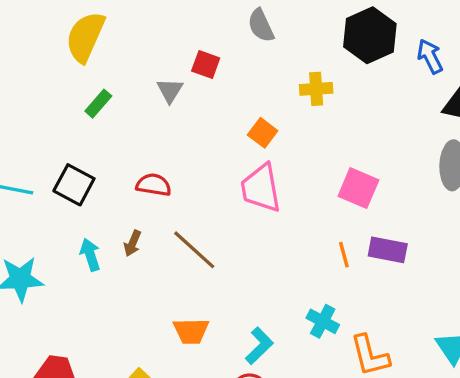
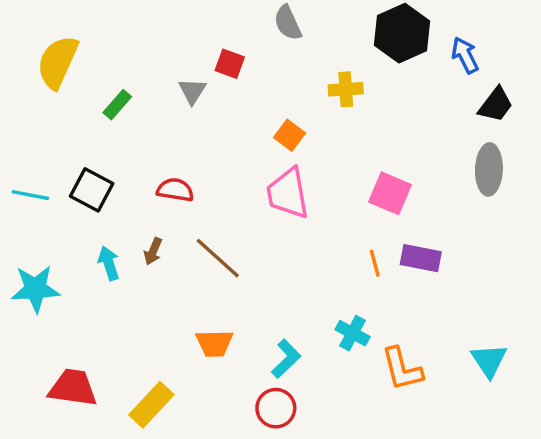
yellow semicircle: (85, 37) -> (58, 62), moved

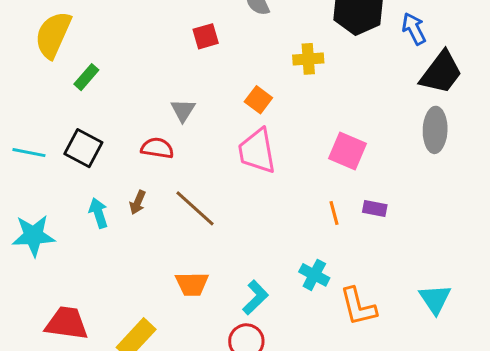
red square: (230, 64) -> (206, 36), turned -36
gray triangle: (192, 91) -> (183, 110), moved
green rectangle: (117, 105) -> (86, 77), moved
black trapezoid: (496, 105) -> (441, 73), size x1.4
purple rectangle: (421, 258) -> (375, 208), size x0.7

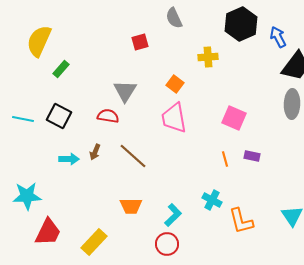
gray triangle: (183, 110) -> (125, 91), size x1.4
cyan arrow: (98, 213) -> (69, 159), turned 108
cyan star: (33, 236) -> (27, 196), moved
red trapezoid: (67, 323) -> (48, 232), turned 108

